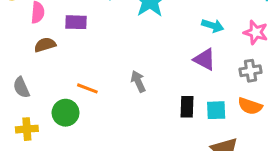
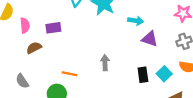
cyan arrow: (213, 26) -> (136, 21), moved
gray arrow: (138, 81) -> (105, 63), turned 32
cyan square: (216, 110) -> (164, 74), turned -32

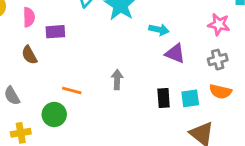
pink semicircle: (25, 25) -> (29, 17), moved
brown semicircle: (34, 48) -> (29, 55), turned -96
cyan square: (164, 74) -> (190, 98), turned 32

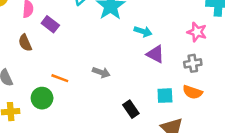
purple rectangle: (55, 32) -> (50, 24), turned 36
gray arrow: (117, 80) -> (101, 72), turned 102
black rectangle: (164, 98) -> (131, 109), moved, turned -36

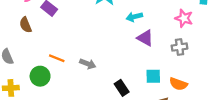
cyan arrow: (143, 31) -> (134, 17), turned 147
gray arrow: (101, 72) -> (88, 64), moved
orange semicircle: (193, 92) -> (178, 84), moved

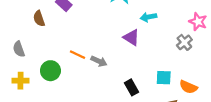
purple triangle: (145, 38) -> (131, 38), moved
gray cross: (180, 47) -> (184, 42), moved, turned -35
orange line: (57, 58) -> (78, 55), moved

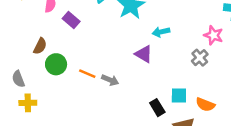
brown semicircle: (39, 18) -> (40, 46), moved, turned -133
gray semicircle: (19, 49) -> (18, 79), moved
green circle: (50, 71) -> (56, 64), moved
black rectangle: (131, 87) -> (157, 108), moved

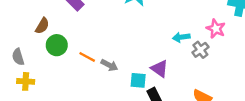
cyan arrow: (161, 32) -> (181, 37), moved
purple triangle: (144, 54) -> (159, 69), moved
cyan square: (179, 95) -> (138, 80), moved

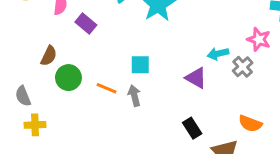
gray arrow: (109, 65) -> (134, 96), turned -126
purple triangle: (159, 69) -> (196, 78), moved
cyan square: (138, 80) -> (140, 65), moved

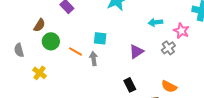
cyan arrow: (218, 54) -> (155, 22), moved
purple triangle: (196, 78) -> (136, 52), turned 49
yellow cross: (35, 125) -> (40, 73), moved, turned 32

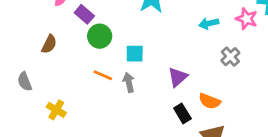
pink star: (181, 31) -> (247, 19), moved
green circle: (51, 41) -> (100, 36), moved
purple triangle: (136, 52) -> (178, 77), moved
orange semicircle: (169, 86) -> (210, 101), moved

